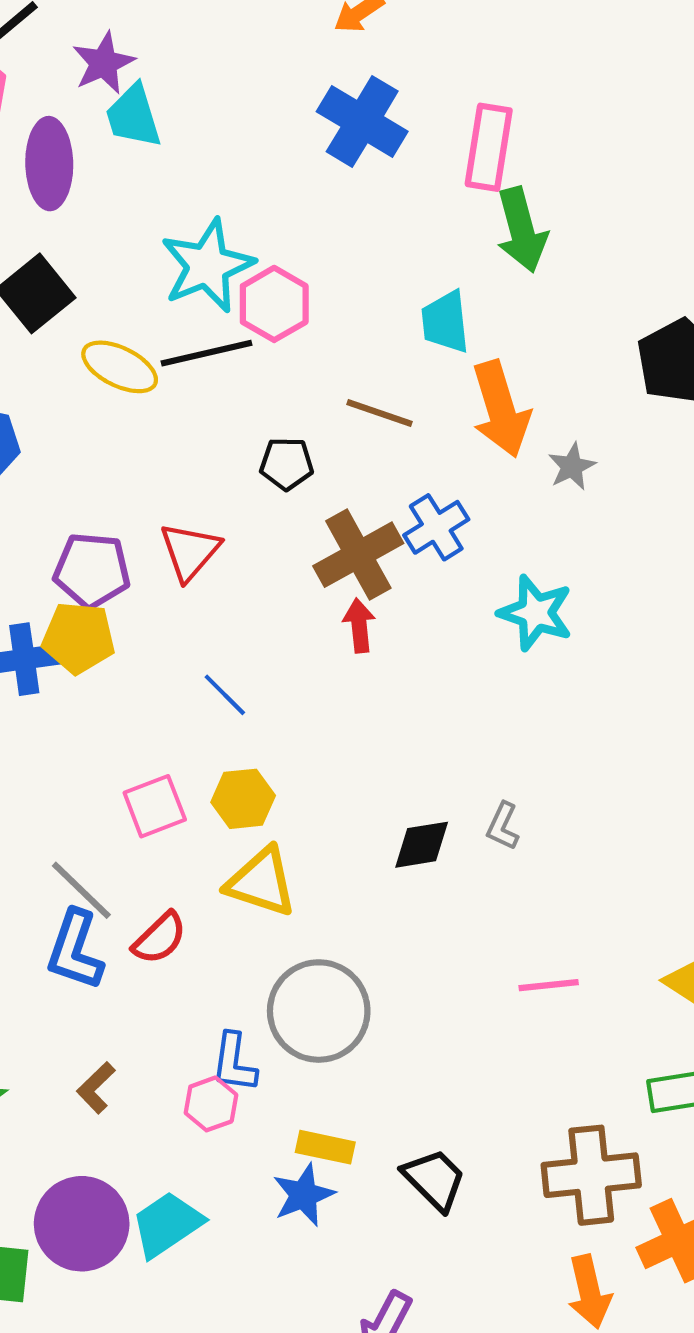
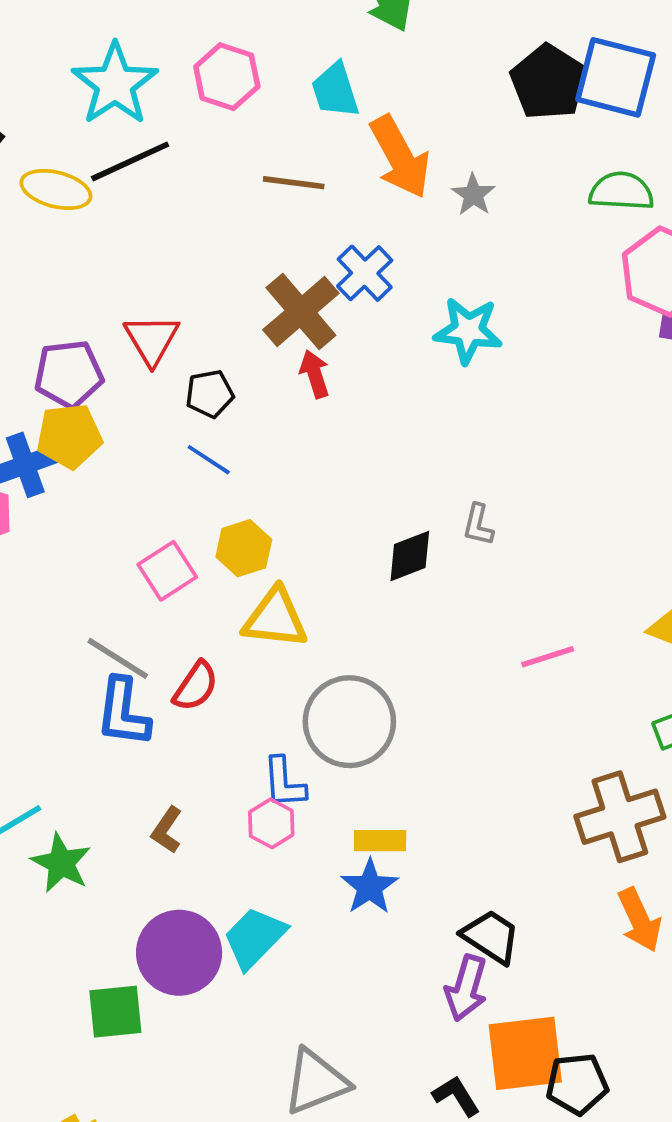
pink hexagon: (274, 304) -> (227, 77), moved
black pentagon: (287, 464) -> (210, 394), moved
black trapezoid: (434, 1180) -> (491, 937), moved

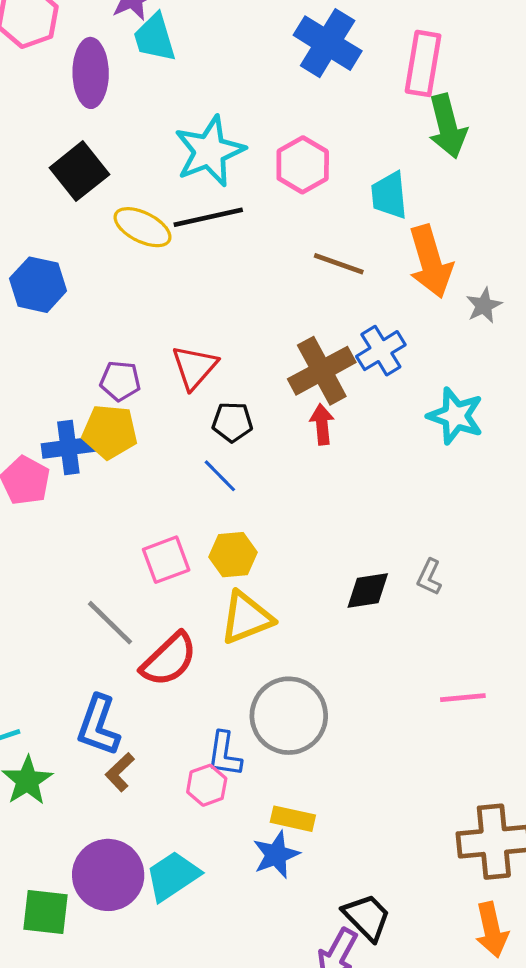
purple pentagon: (69, 374) -> (120, 381), size x0.7
yellow triangle: (275, 618) -> (246, 618), turned -40
red semicircle: (196, 686) -> (169, 659), size x1.4
blue L-shape: (123, 712) -> (98, 726), moved

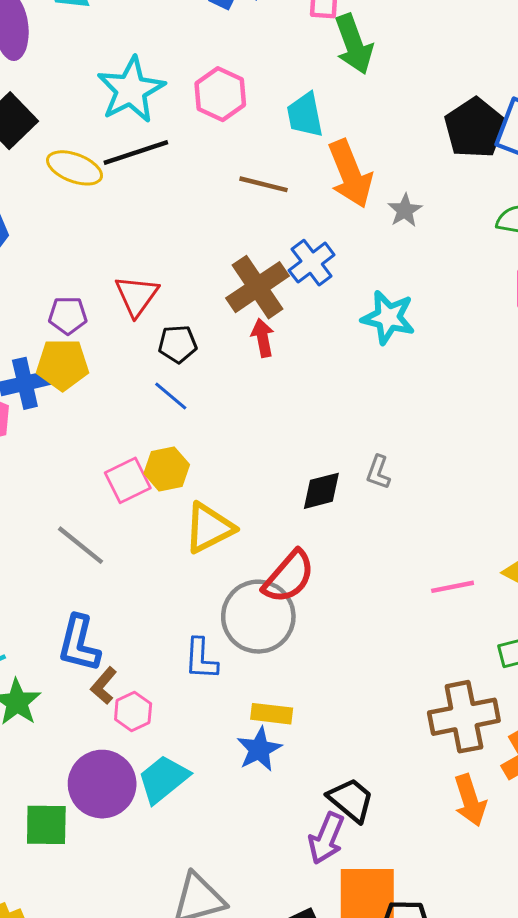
yellow hexagon: (233, 555) -> (167, 469), moved
red semicircle: (169, 659) -> (289, 577), moved
pink line: (463, 698) -> (453, 587), moved
pink hexagon: (207, 785) -> (133, 711), moved

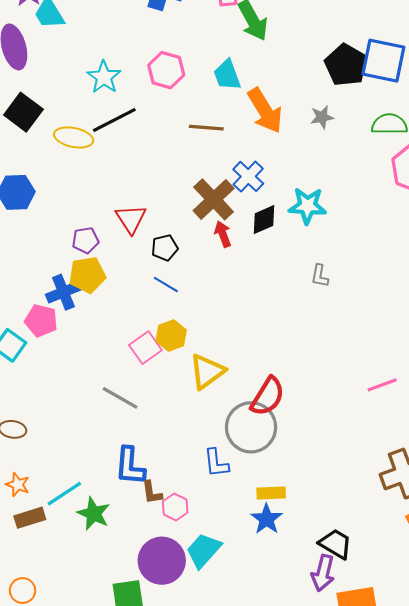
cyan star: (131, 90) -> (104, 77), size x0.7
gray star: (405, 210) -> (322, 117), moved, turned 30
gray L-shape: (378, 472) -> (320, 276), moved
black diamond: (321, 491) -> (264, 220), moved
brown L-shape: (104, 686) -> (152, 492), turned -40

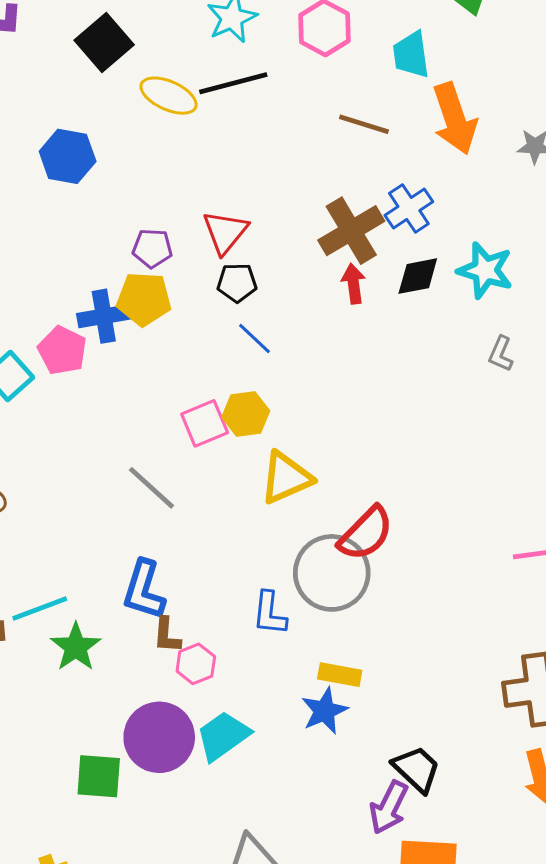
black pentagon: (165, 248) -> (237, 283), moved
gray L-shape: (320, 276) -> (501, 354), moved

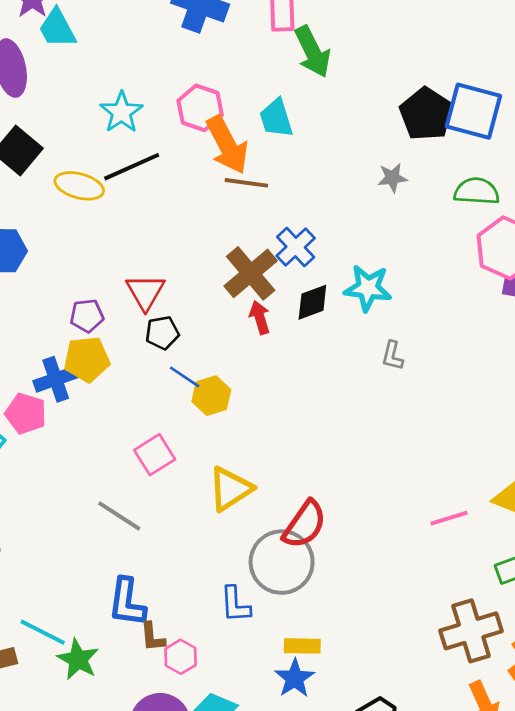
orange arrow: (455, 119) -> (227, 145), moved
yellow hexagon: (246, 414) -> (211, 396), moved
cyan line: (40, 609) -> (43, 632), turned 57

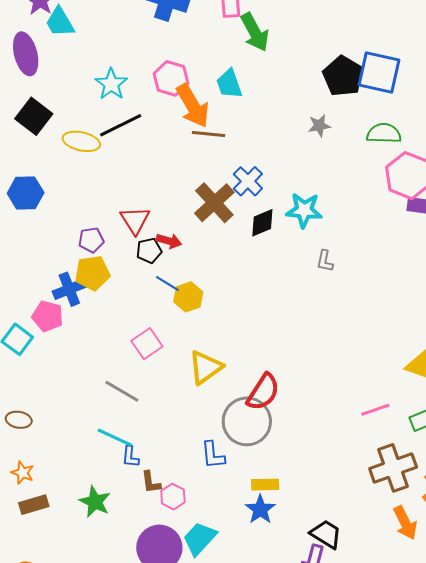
red arrow: (260, 317) -> (169, 241), moved, turned 125
pink line: (449, 518) -> (375, 410), moved
blue L-shape: (127, 602) -> (130, 457), size x0.6
cyan line: (43, 632) -> (115, 438), moved

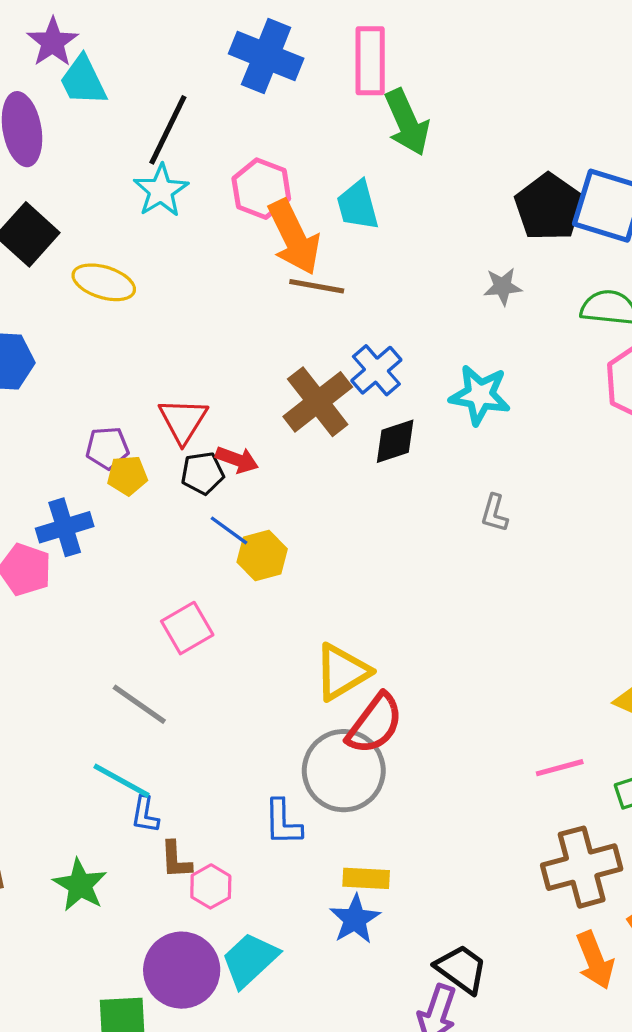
black line: (121, 125) -> (168, 130), moved, turned -42
cyan star: (304, 210) -> (480, 395), moved
yellow pentagon: (92, 273) -> (127, 475), moved, size x0.7
yellow triangle: (206, 367) -> (342, 672), moved

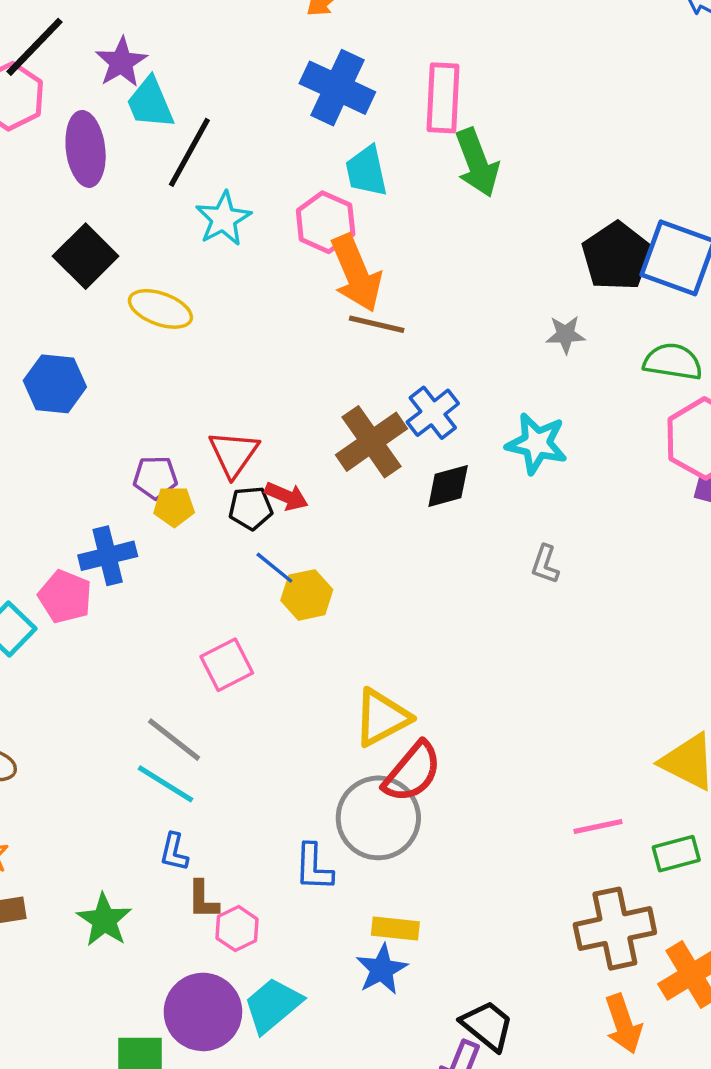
black line: (168, 130) -> (189, 152), moved
cyan trapezoid: (358, 205) -> (366, 171), moved
cyan line: (121, 781) -> (166, 784), moved

